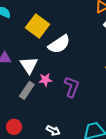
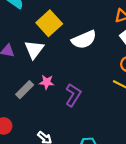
white semicircle: (59, 44) -> (84, 40), moved
white triangle: (29, 65) -> (34, 49), moved

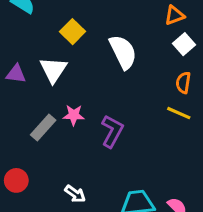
yellow square: (49, 23) -> (73, 32), size x0.7
white semicircle: (84, 40) -> (123, 52), turned -90

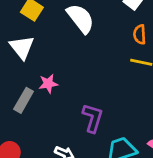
purple L-shape: (112, 131) -> (93, 118), moved

